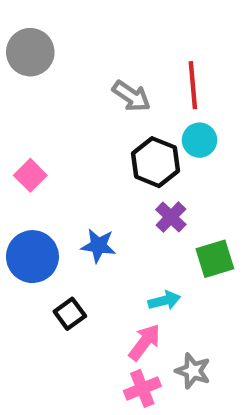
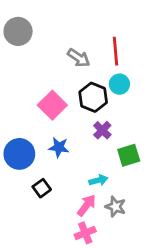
pink square: (30, 175) -> (52, 105), moved, size x1.5
gray star: (193, 371) -> (115, 207), moved

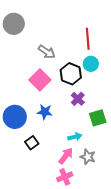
gray arrow: (79, 58) -> (47, 52), moved

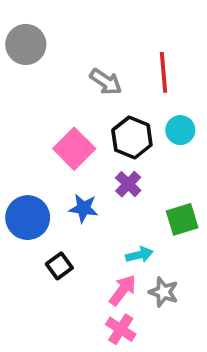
gray arrow: (47, 52) -> (106, 82), moved
cyan circle: (91, 64) -> (180, 130), moved
purple cross: (78, 99) -> (128, 184), moved
pink cross: (65, 177) -> (121, 329), turned -35

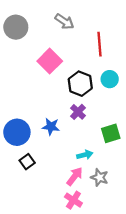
gray arrow: (106, 82) -> (64, 21), moved
pink square: (74, 149) -> (50, 61), moved
black square: (59, 266) -> (27, 162), moved

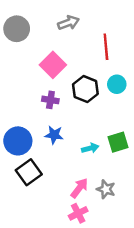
gray arrow: (64, 21) -> (69, 23), turned -54
purple cross: (78, 112) -> (50, 100), moved, turned -35
cyan arrow: (85, 155) -> (90, 148), moved
black square: (27, 162) -> (29, 172), size x1.5
pink cross: (73, 200) -> (78, 213), turned 30

